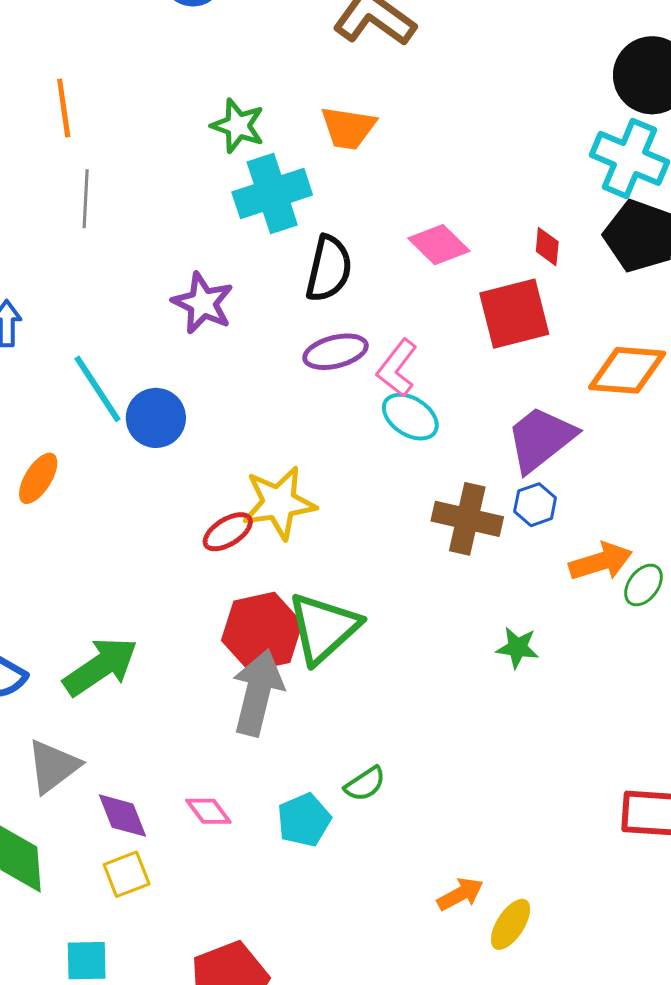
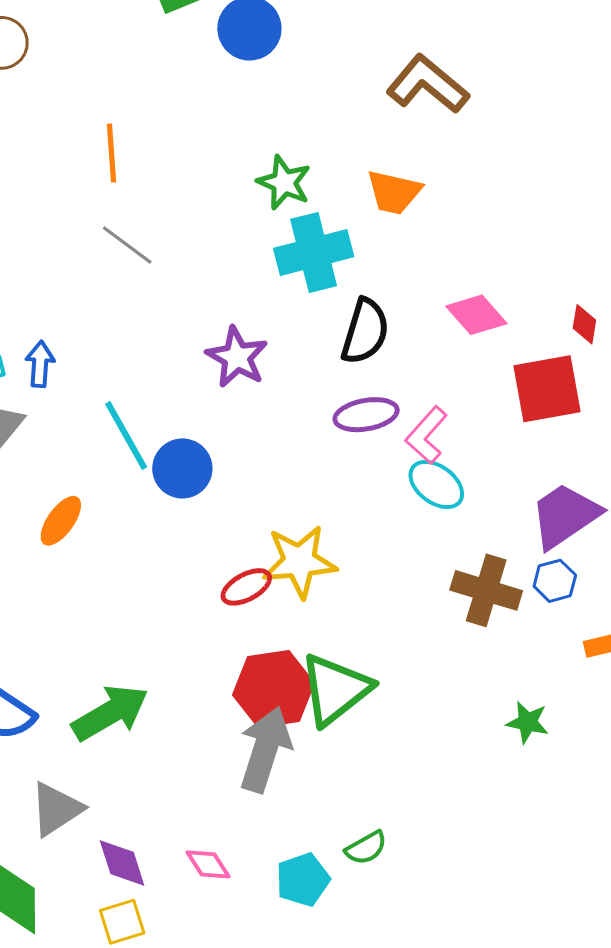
gray line: (86, 199) -> (127, 245), turned -60

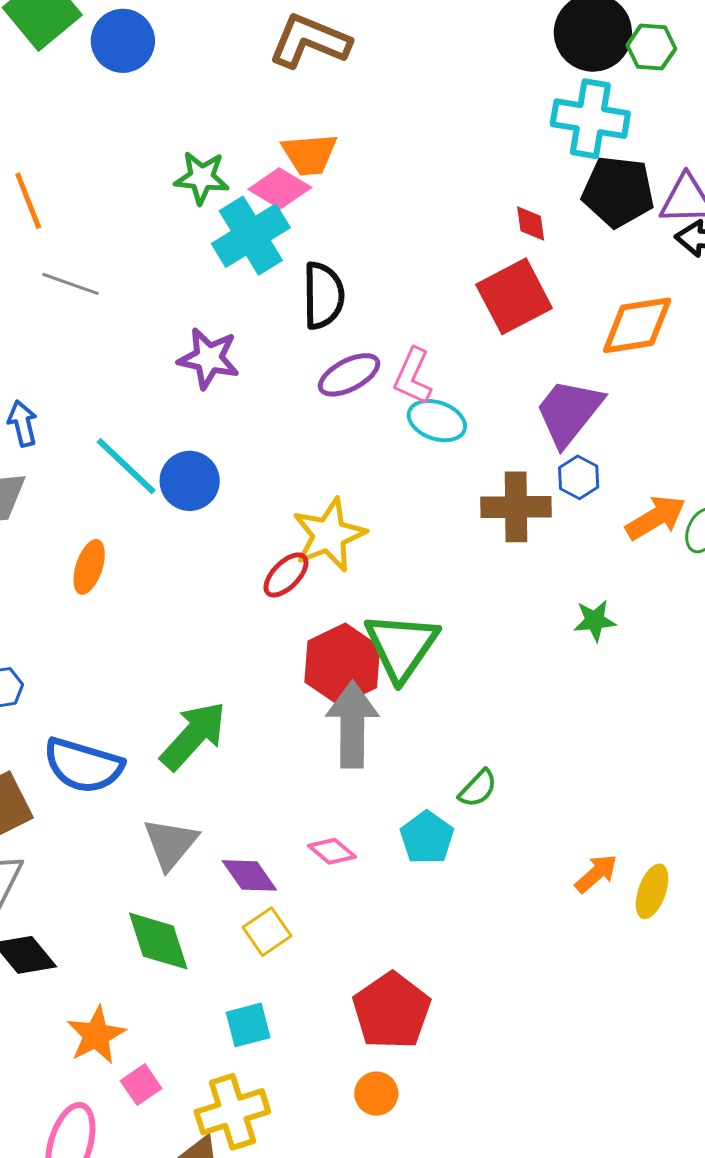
pink diamond: (476, 315) -> (280, 188), moved

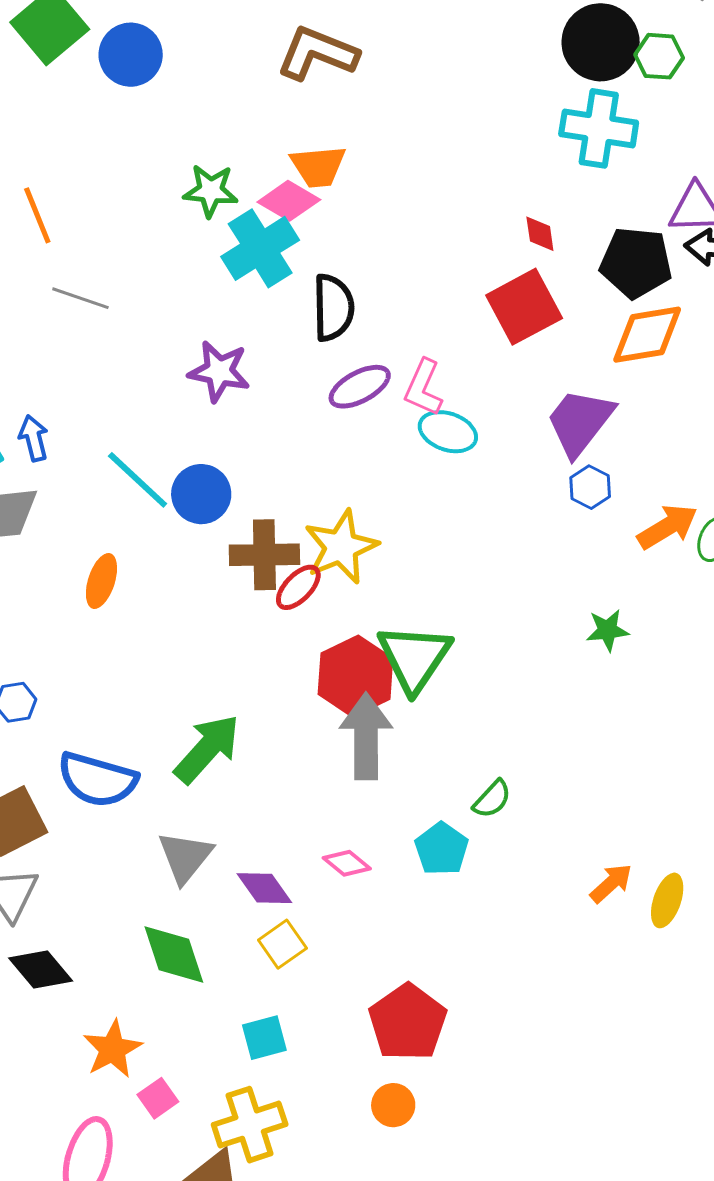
black pentagon: (618, 192) -> (636, 263), moved
brown cross: (516, 507) -> (264, 555), moved

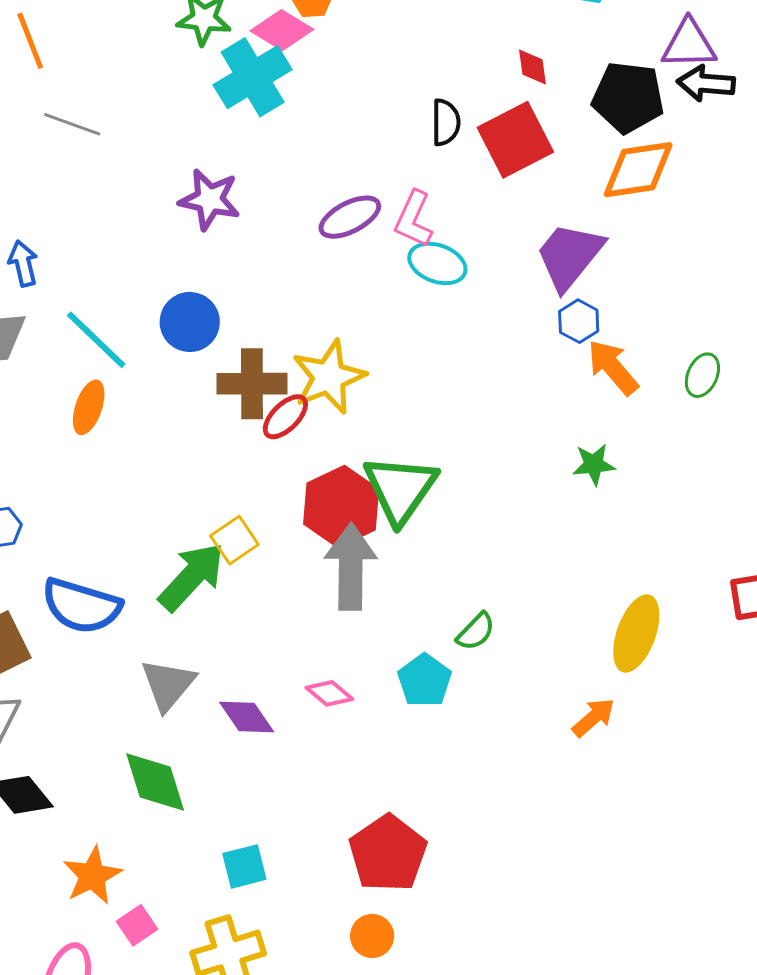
black semicircle: (333, 308) -> (446, 122), moved, size x0.7
cyan line: (138, 480) -> (96, 340), moved
orange arrow: (667, 527) -> (613, 367), moved, turned -100
yellow ellipse: (667, 900) -> (636, 633), moved, size x1.4
yellow square: (282, 944) -> (234, 540), moved

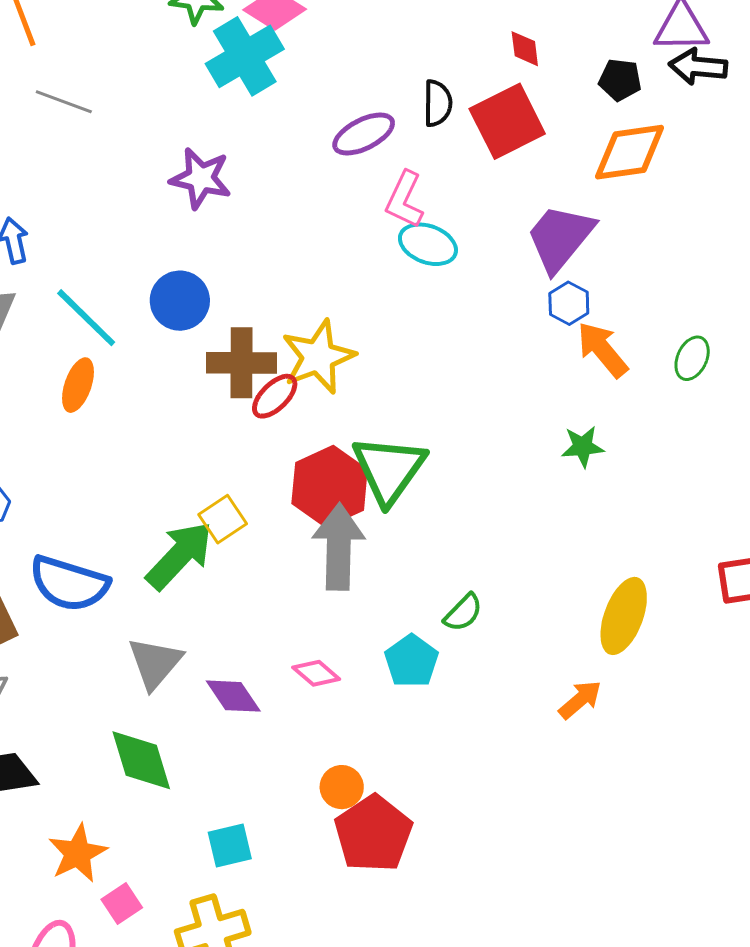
black pentagon: (628, 97) -> (620, 80), size x0.6
purple ellipse: (350, 217) -> (364, 134), moved
orange circle: (372, 936) -> (342, 787), moved

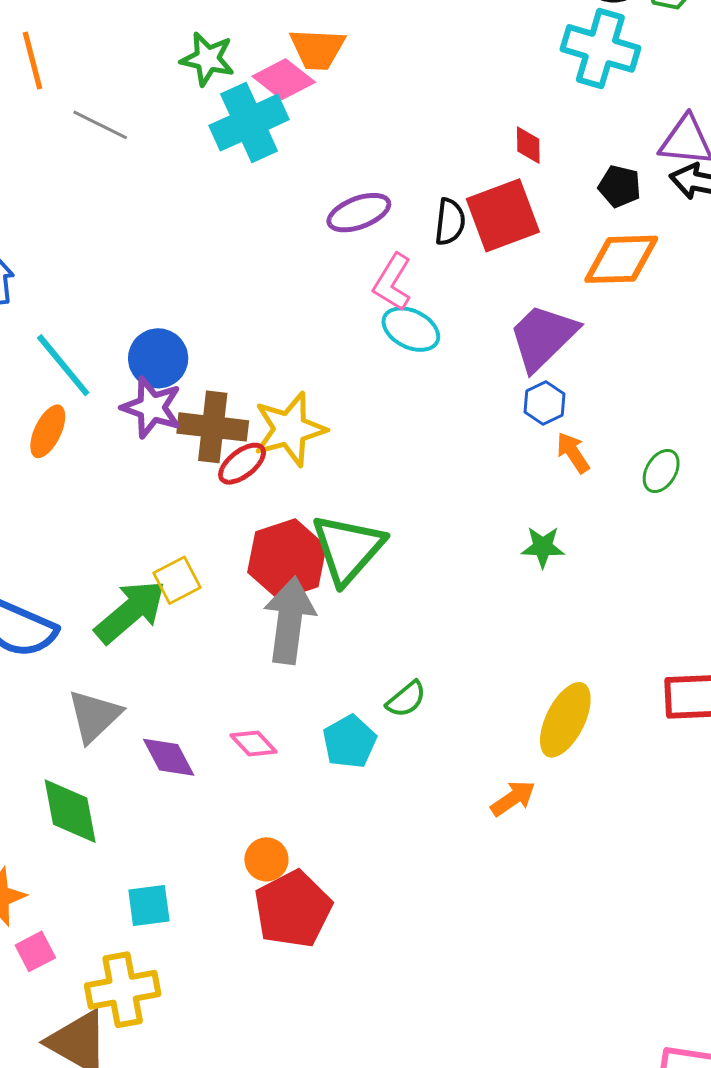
gray line: (64, 102) -> (100, 125), moved
black semicircle: (438, 103) -> (450, 222), moved
purple star: (201, 178) -> (152, 407), moved
orange arrow: (602, 350) -> (573, 453), size x0.7

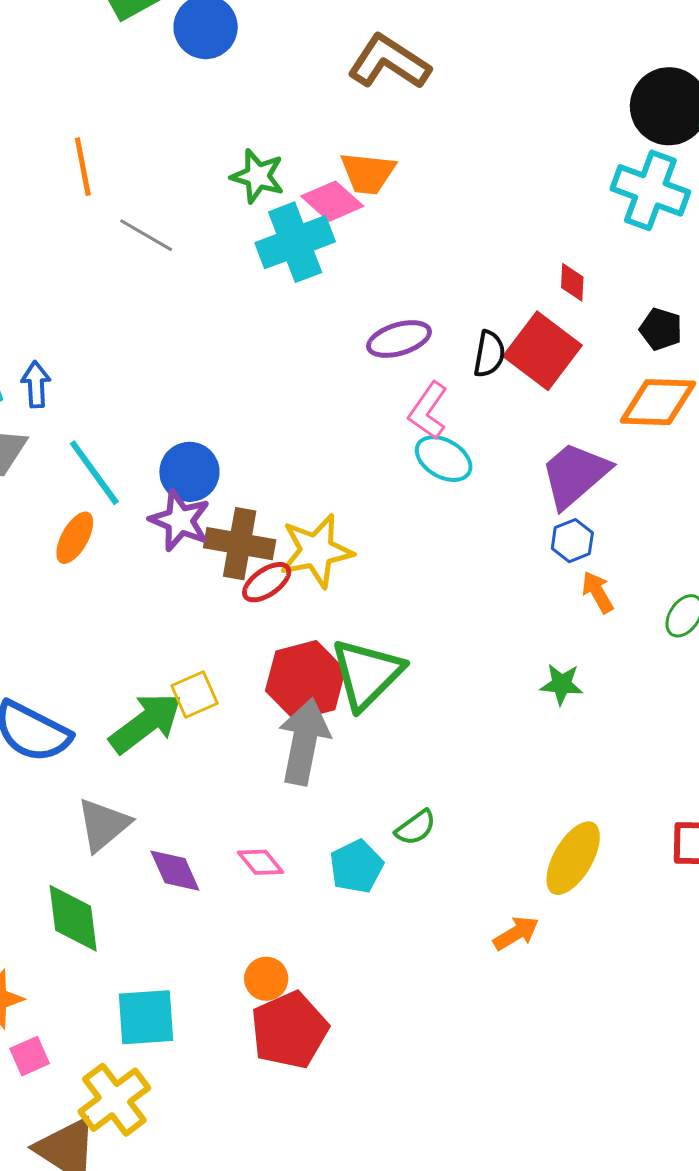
red square: (503, 215) -> (543, 351), turned -36
cyan square: (149, 905) -> (146, 1017), size x1.4
yellow cross: (123, 990) -> (114, 1100), turned -30

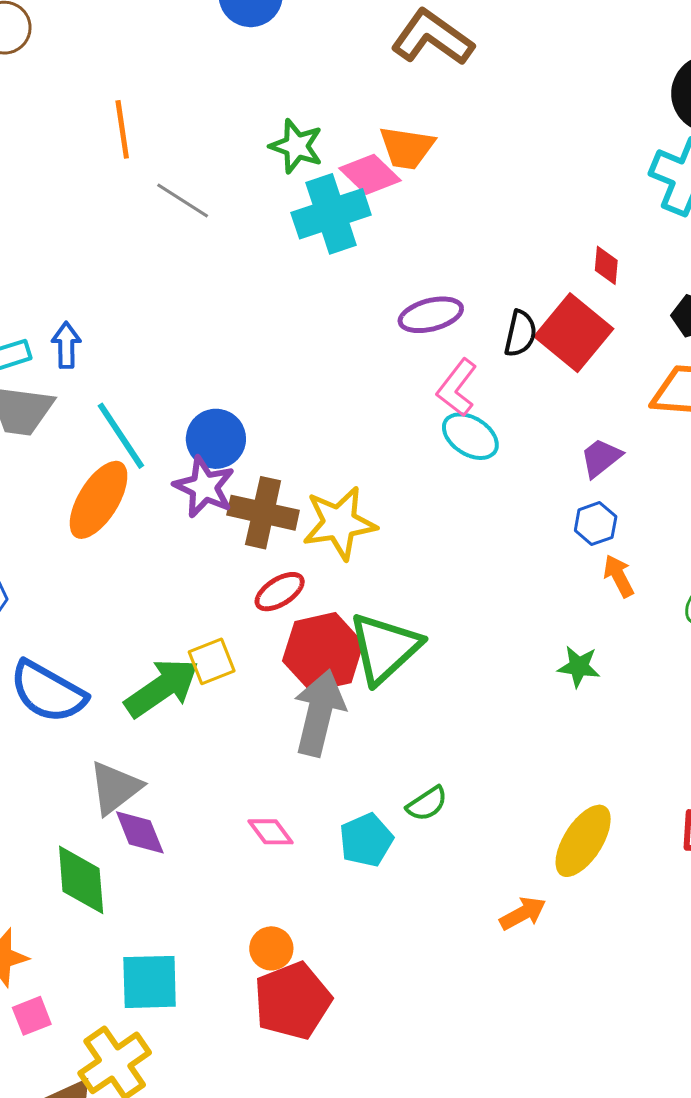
purple trapezoid: (575, 475) -> (601, 458), size x0.6
orange ellipse: (75, 538) -> (99, 500), size x1.5
red ellipse: (267, 582) -> (280, 592), moved
purple diamond: (175, 871) -> (140, 832), moved

